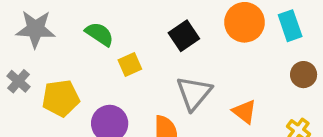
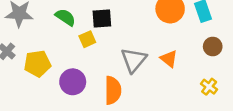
black square: (184, 36) -> (102, 19), moved, turned 30
orange triangle: (245, 112) -> (169, 59), moved

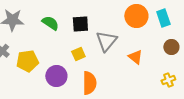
yellow square: (87, 39) -> (78, 54), moved
gray triangle: (134, 60) -> (106, 41), moved
yellow cross: (209, 87) -> (168, 80), turned 32

